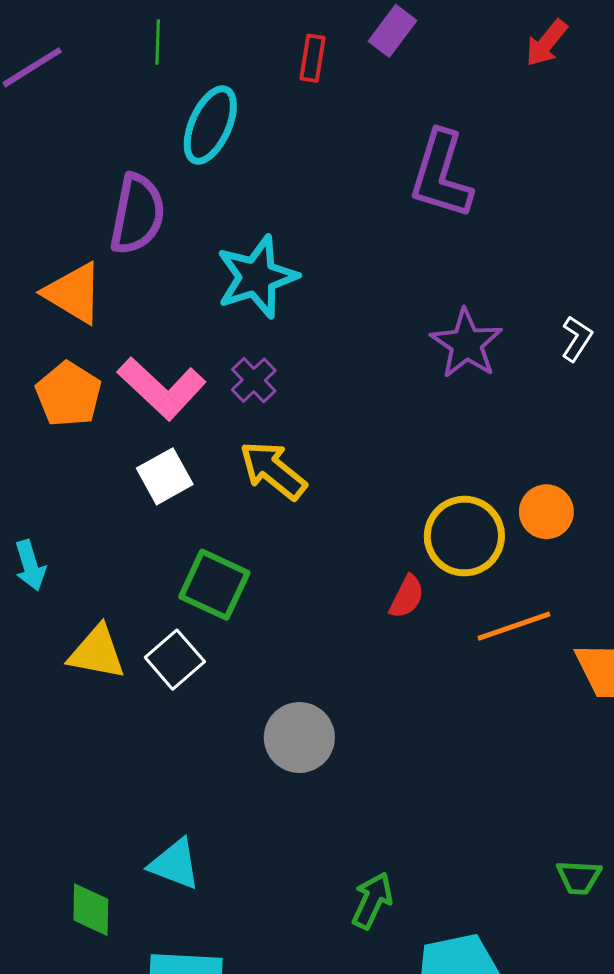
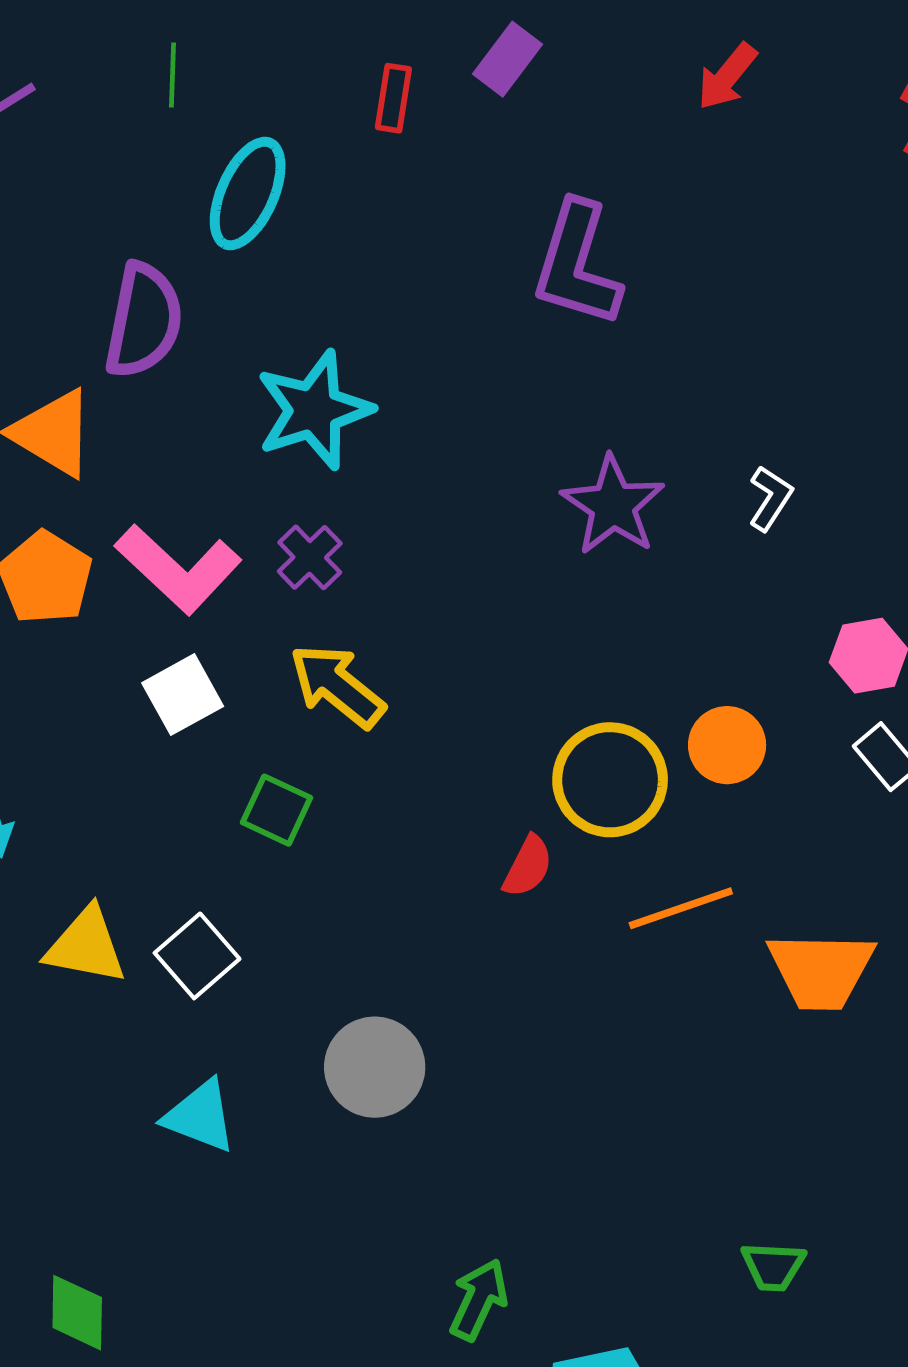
green square: (214, 585) -> (276, 810), moved, size x0.7
cyan triangle: (175, 864) -> (200, 1116), moved

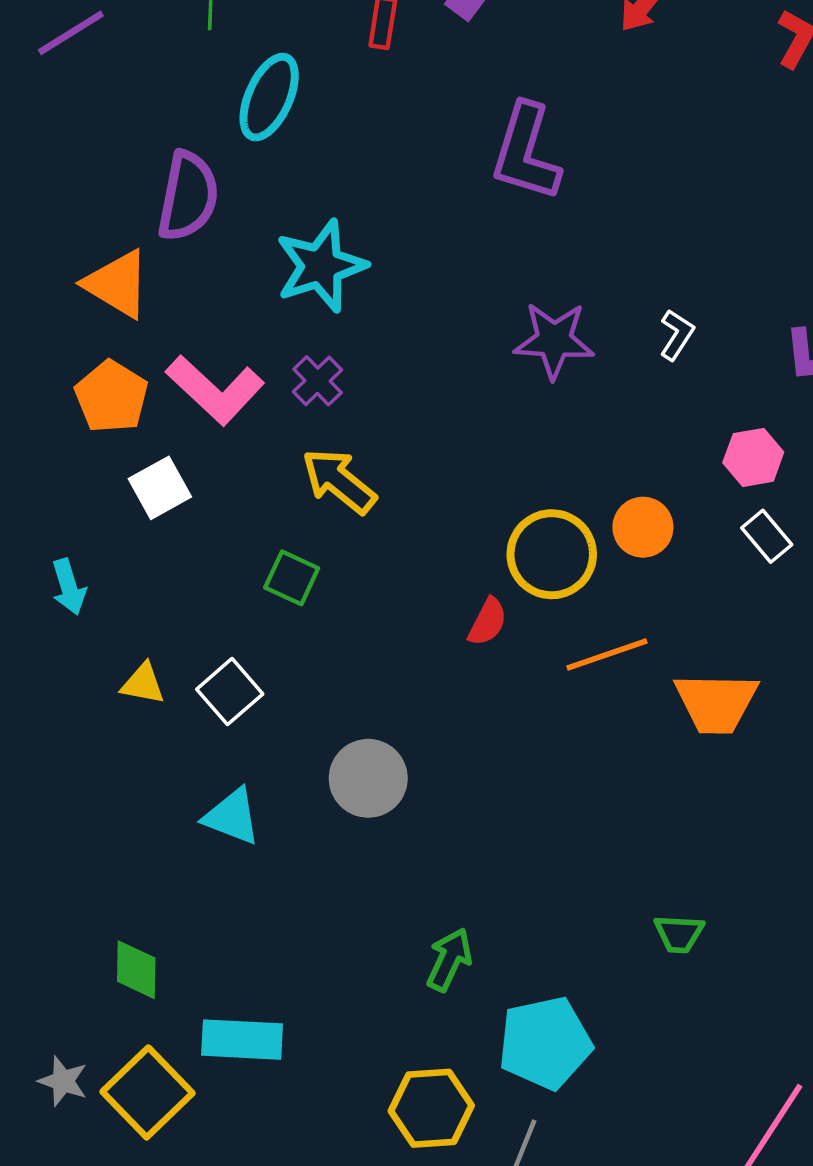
purple star: (613, 505) -> (554, 340), turned -30
white square: (183, 695) -> (160, 488), moved
yellow triangle: (86, 946) -> (143, 684), size x0.7

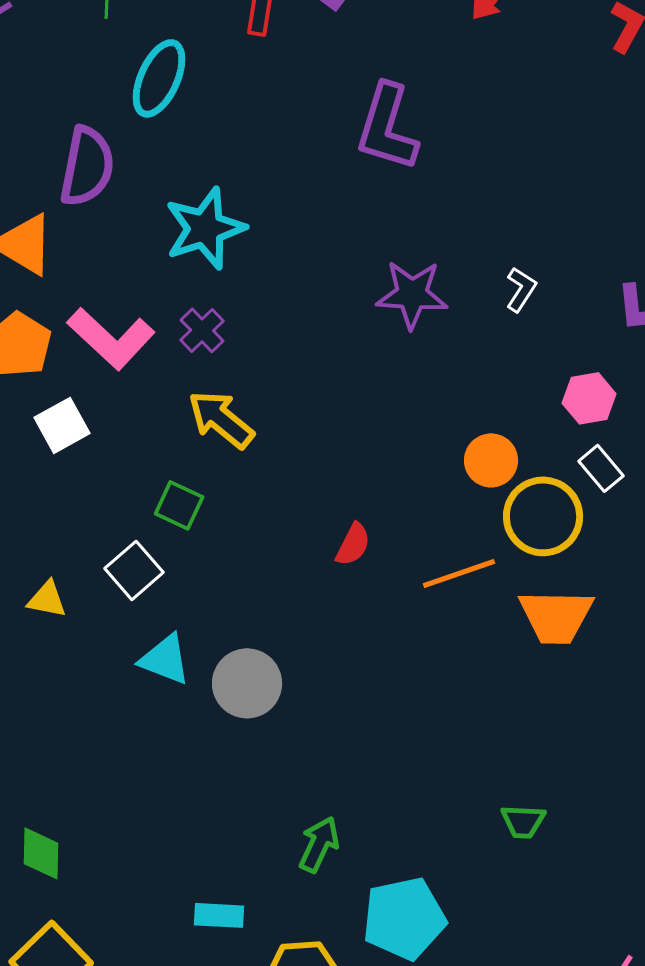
yellow circle: (552, 554) -> (543, 516), moved
white square: (230, 692) -> (134, 570), moved
cyan triangle: (232, 817) -> (165, 659), moved
cyan rectangle: (242, 1040) -> (219, 915), moved, size x0.7

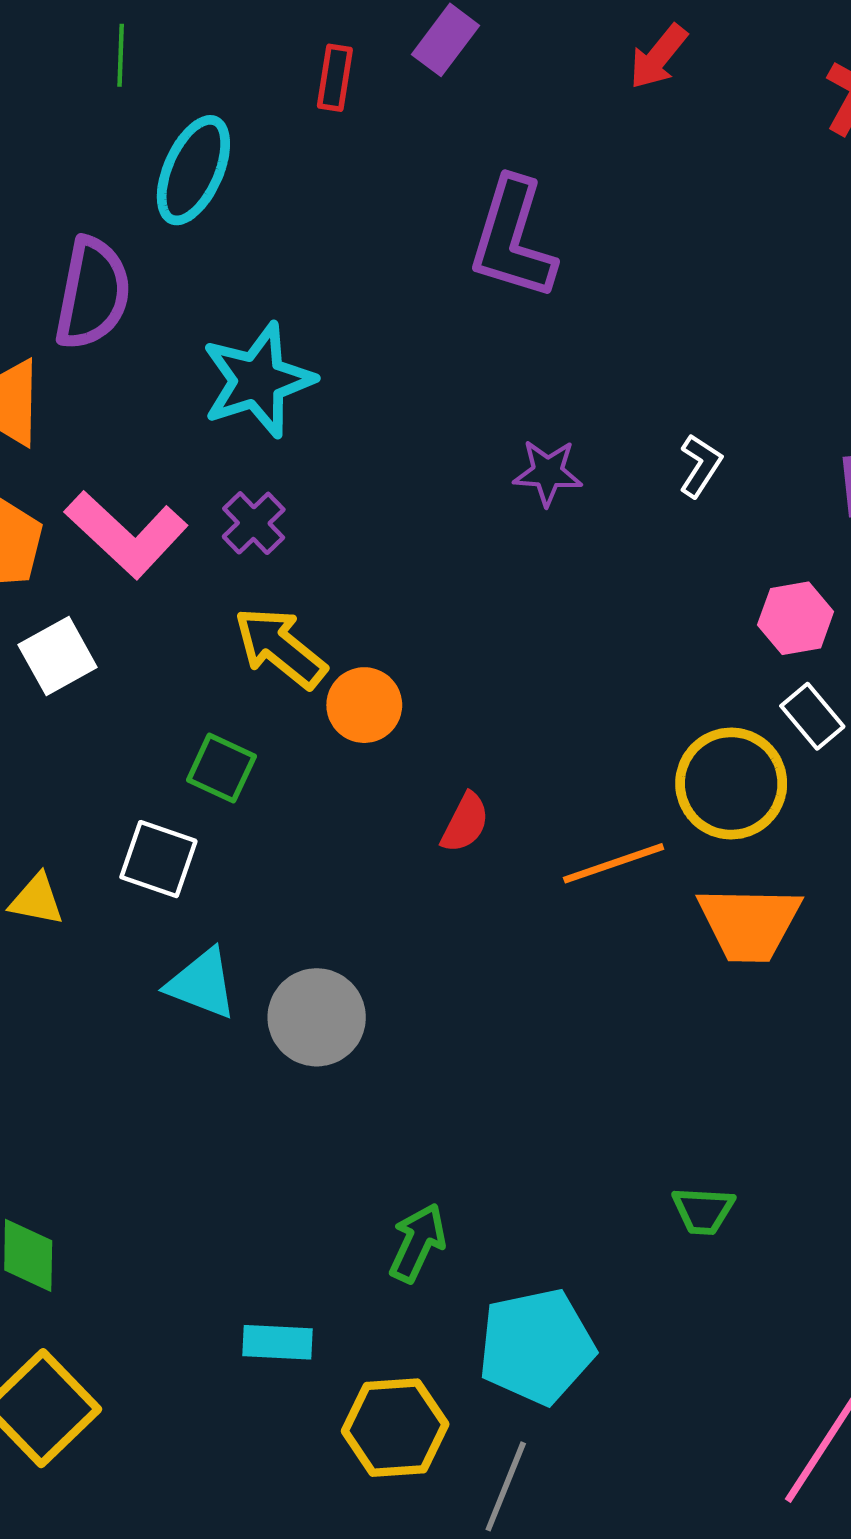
purple star: (412, 294) -> (548, 473), size x0.7
orange circle: (491, 460) -> (364, 705), moved
white square: (134, 570) -> (158, 859), turned -30

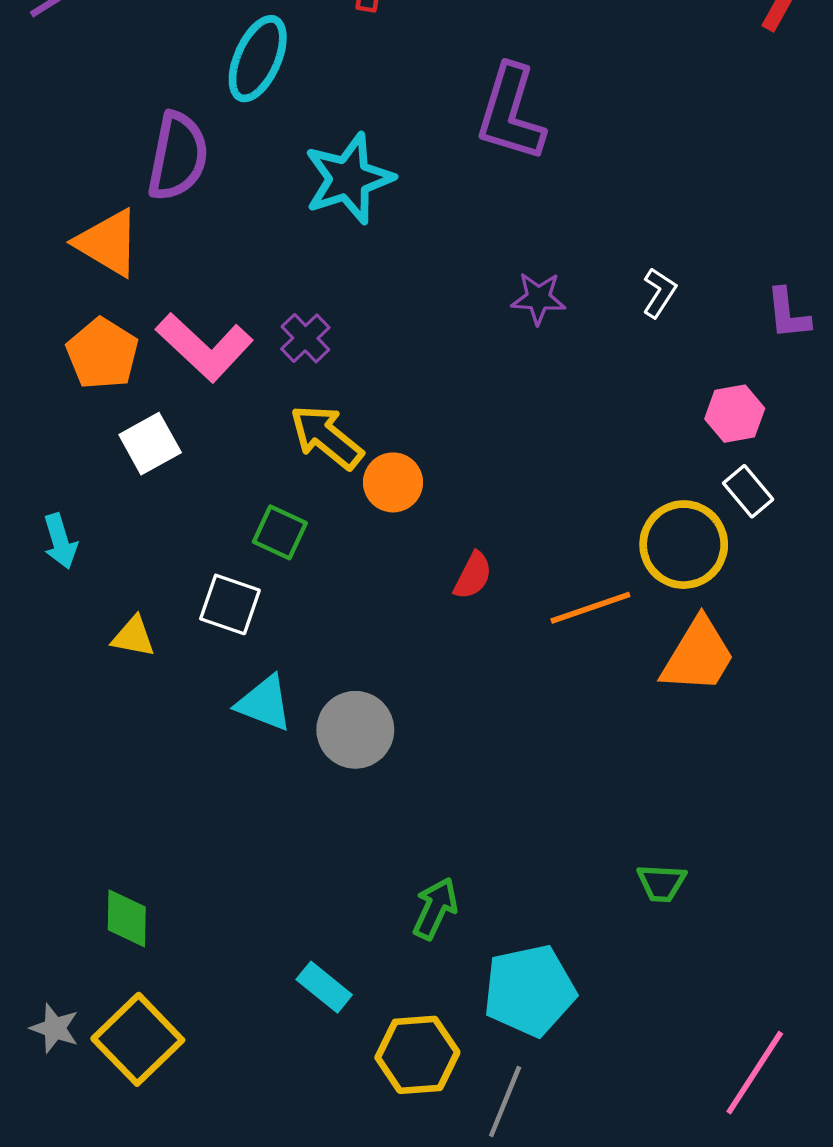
cyan star: (258, 380) -> (349, 178), moved
orange trapezoid: (749, 924) -> (698, 655), turned -60
cyan rectangle: (277, 1342) -> (324, 987), turned 36

